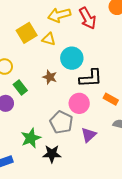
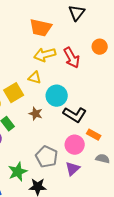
yellow square: (27, 33) -> (14, 93), moved
black L-shape: (91, 78) -> (75, 115), turned 35
pink circle: (79, 103) -> (75, 145), moved

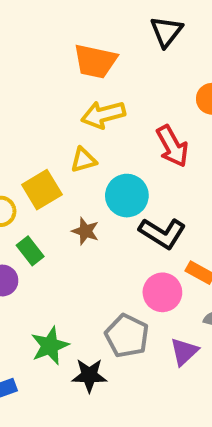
red arrow: (72, 58) -> (172, 146), moved
yellow triangle: (35, 78) -> (83, 160), turned -32
gray pentagon: (47, 157) -> (127, 336), moved
purple triangle: (73, 169) -> (184, 352), moved

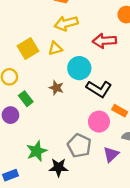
red arrow: (172, 146) -> (104, 41), turned 115
yellow square: (42, 190) -> (28, 48), moved

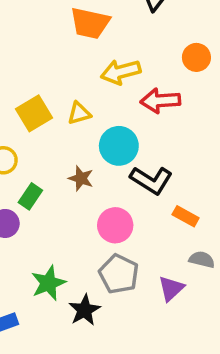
yellow arrow: (66, 23) -> (121, 72), moved
green rectangle: (26, 99) -> (30, 196), turned 72
pink circle: (99, 122) -> (115, 225), moved
black star: (59, 167) -> (85, 310), turned -30

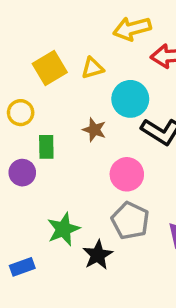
green rectangle: (30, 196) -> (46, 147), turned -35

